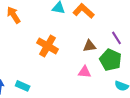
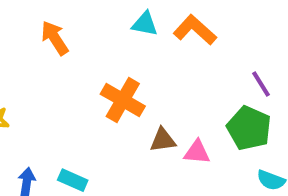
brown triangle: (90, 46) -> (163, 140), moved

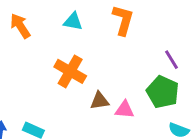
cyan triangle: (145, 24) -> (73, 21), moved
orange L-shape: (195, 30) -> (123, 20), turned 64

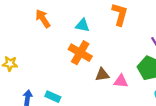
cyan triangle: (73, 21) -> (82, 25), moved

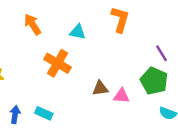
orange cross: (80, 53) -> (58, 63), moved

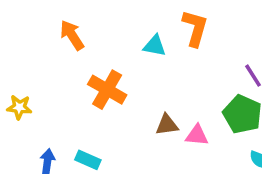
cyan triangle: (78, 32) -> (155, 46), moved

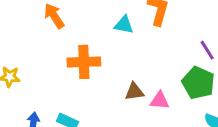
orange cross: (107, 90) -> (84, 62), turned -32

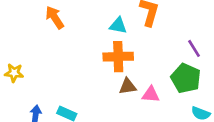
orange cross: (84, 62) -> (118, 57), moved

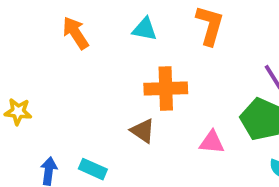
cyan triangle: (118, 25) -> (145, 29), moved
brown triangle: (128, 86) -> (143, 131), moved, turned 42

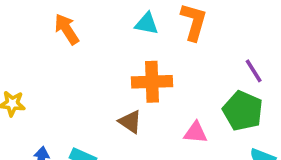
cyan triangle: (145, 29) -> (147, 24), moved

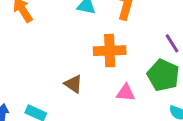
orange cross: (152, 82) -> (110, 51), moved

